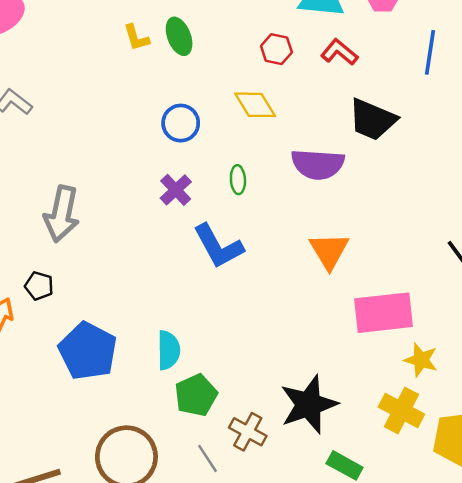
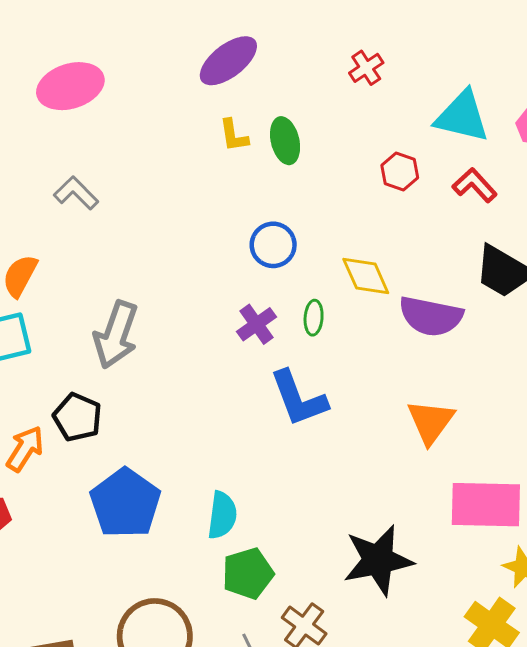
yellow diamond: (255, 105) -> (366, 276), moved
green ellipse: (238, 180) -> (314, 318), moved
black pentagon: (39, 286) -> (77, 417), size x1.4
black star: (309, 404) -> (378, 560), moved

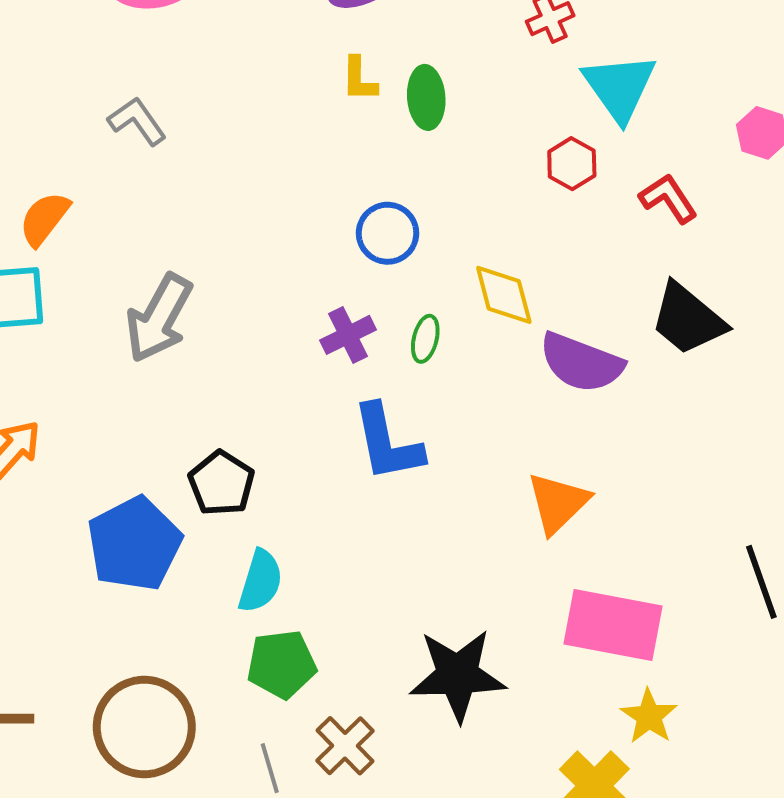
cyan triangle: (462, 117) -> (619, 87), moved, turned 32
black pentagon: (77, 417) -> (221, 483), moved

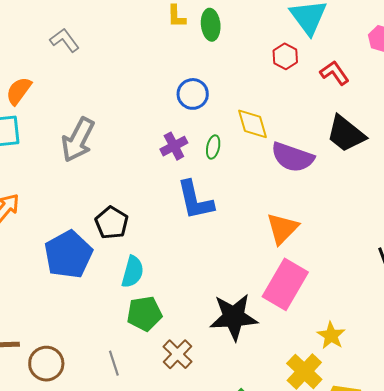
pink rectangle: (613, 625) -> (285, 284), moved, turned -69
brown circle: (144, 727) -> (46, 364), moved, size x0.7
gray line: (270, 768) -> (114, 363), moved

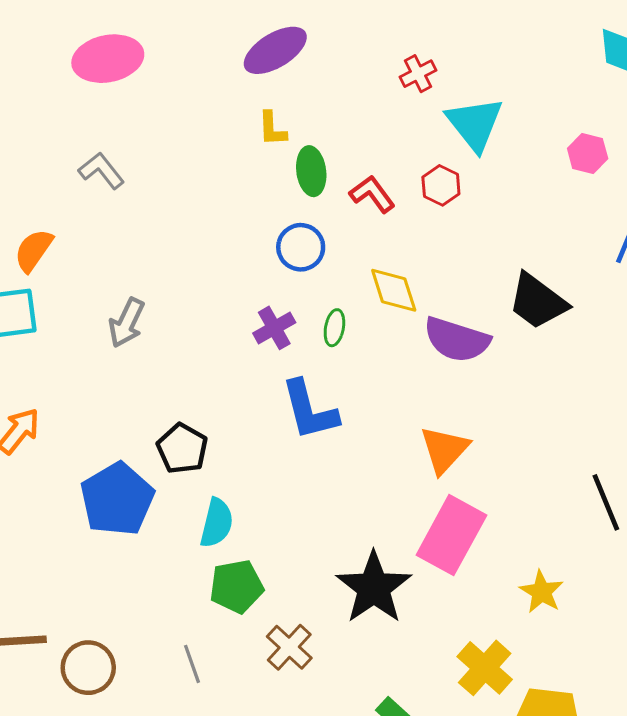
green ellipse: (211, 25) -> (311, 171), moved
red L-shape: (335, 73) -> (372, 194), moved
gray arrow: (78, 140) -> (127, 323), size x0.7
black star: (234, 317) -> (374, 588), turned -30
yellow star: (331, 336) -> (542, 592), moved

